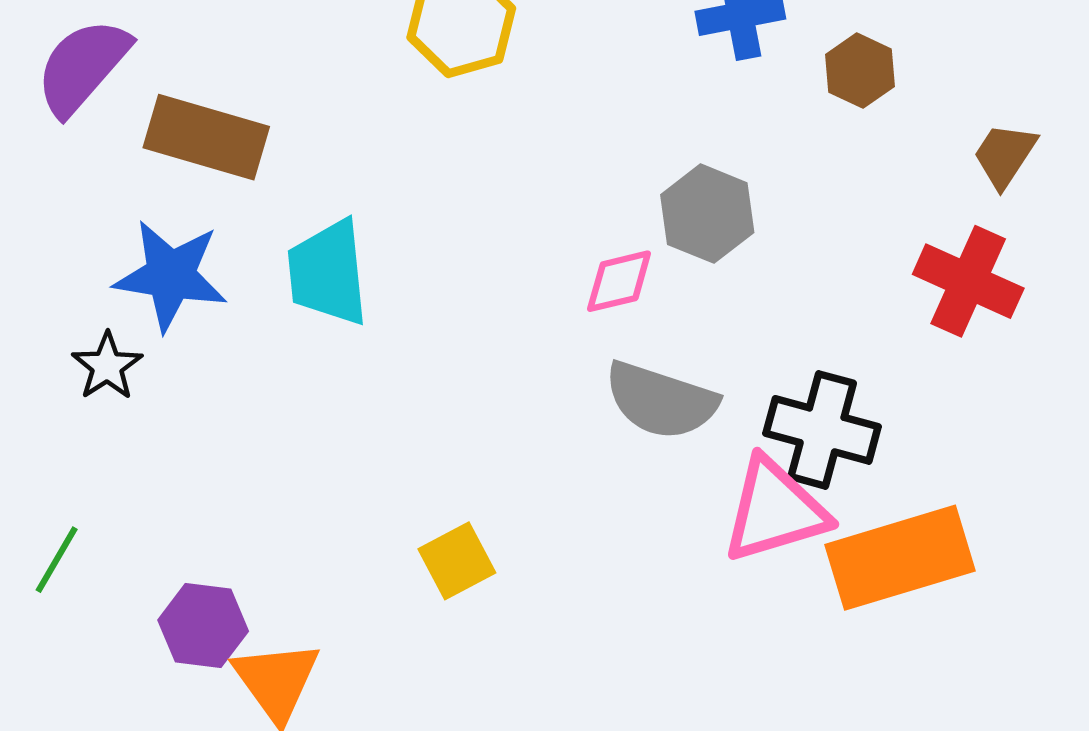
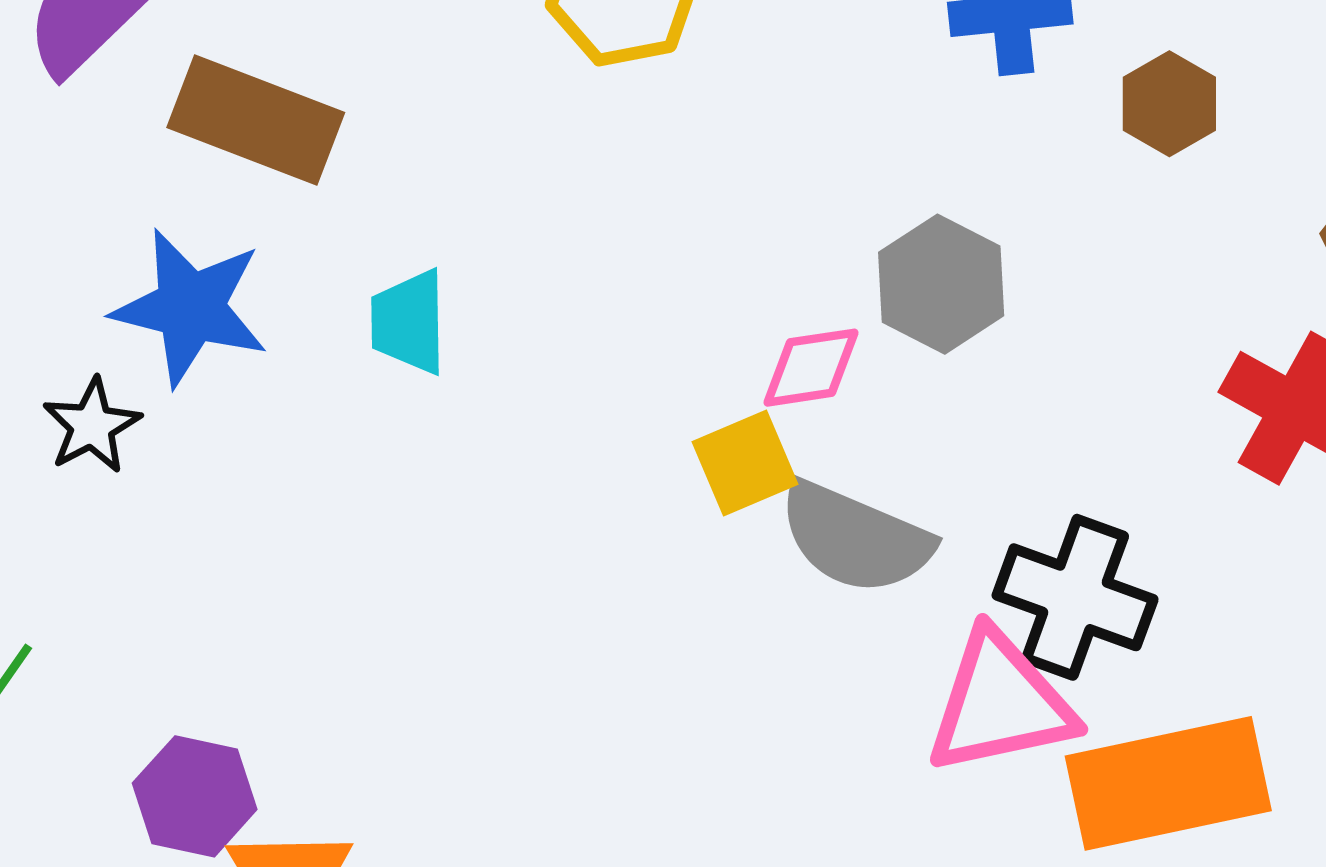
cyan trapezoid: (328, 273) -> (409, 322), size x0.7
yellow square: (457, 561) -> (745, 463), moved

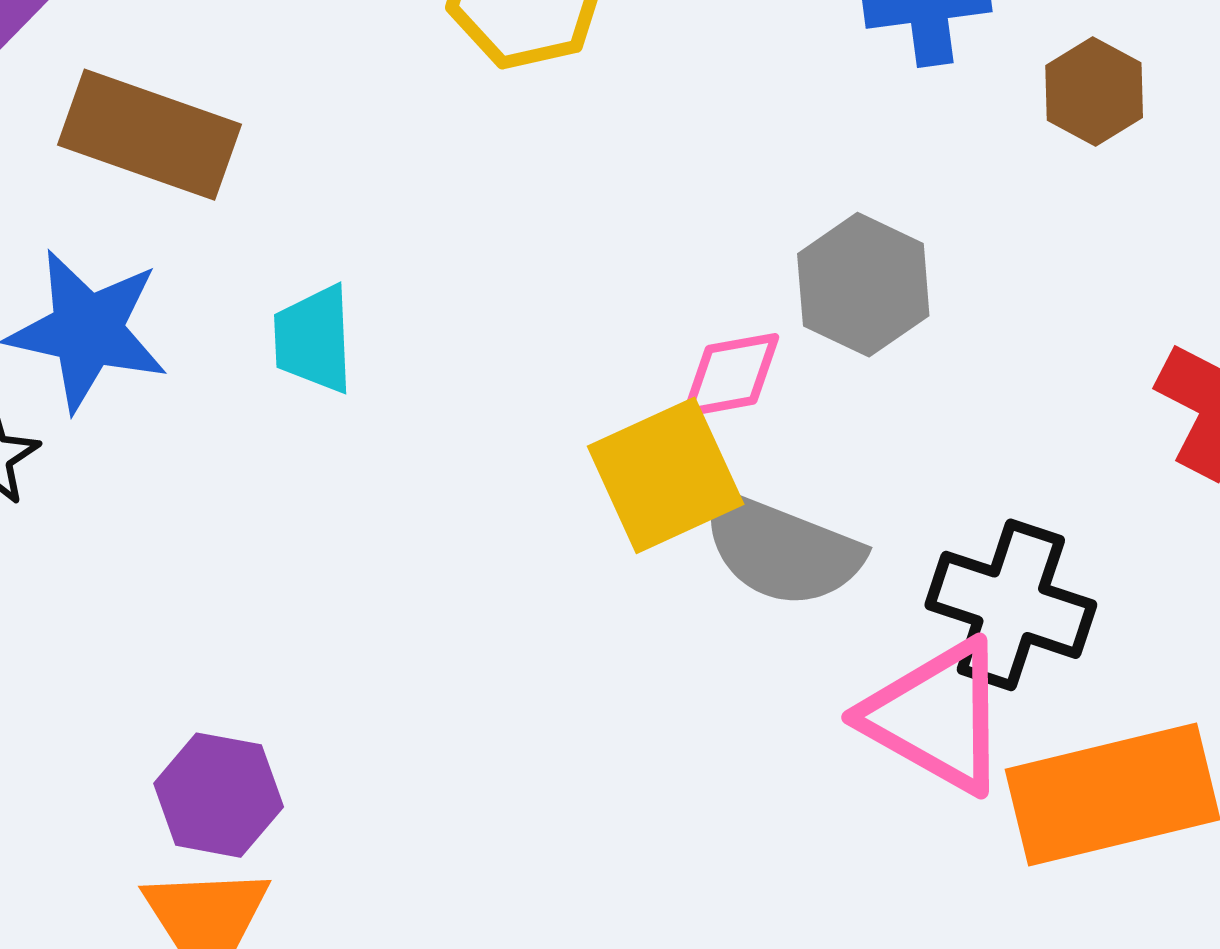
yellow square: (745, 463) -> (666, 475), size x1.4
pink triangle: (1000, 703) -> (937, 717), turned 43
purple hexagon: (195, 796) -> (219, 795), moved

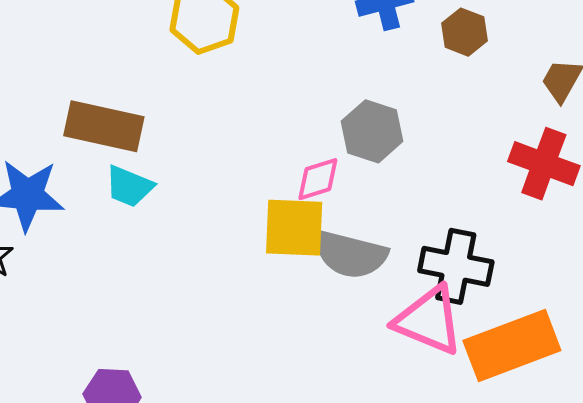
brown rectangle: (150, 135) -> (104, 126), moved
cyan trapezoid: (314, 339) -> (129, 186), turned -58
yellow square: (666, 475) -> (294, 228), turned 34

